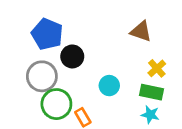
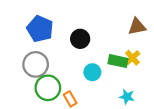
brown triangle: (141, 31) -> (137, 27), moved, turned -30
black circle: (72, 56) -> (80, 39), moved
green rectangle: (152, 92) -> (118, 61), moved

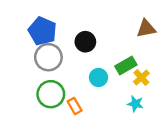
yellow cross: (132, 58) -> (141, 77), moved
green rectangle: (118, 61) -> (126, 66), turned -42
gray circle: (36, 64) -> (48, 57), moved

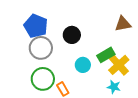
yellow cross: (141, 77) -> (119, 65), size x1.5

